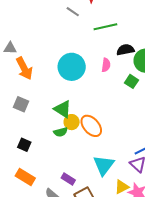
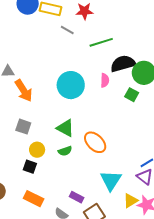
black semicircle: (125, 50) -> (123, 64), size x1.4
yellow circle: (72, 122) -> (37, 150), moved

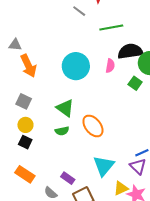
yellow circle: (37, 150) -> (25, 125), moved

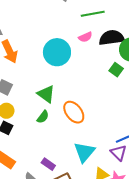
pink semicircle: (110, 66) -> (85, 37), moved, turned 56
green semicircle: (62, 131) -> (43, 117), turned -40

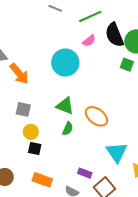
black semicircle: (112, 38) -> (115, 35), turned -90

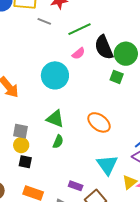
gray square: (23, 109) -> (20, 131), moved
orange ellipse: (96, 116) -> (99, 122), moved

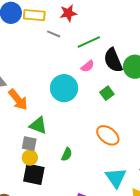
green square: (117, 77) -> (107, 93), moved, turned 32
green triangle: (55, 119) -> (38, 125), moved
black square: (25, 162) -> (34, 174), size x1.6

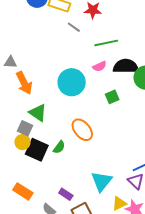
black semicircle: (113, 60) -> (126, 66), turned 100
orange ellipse: (108, 135) -> (82, 130), moved
black square: (34, 174) -> (37, 150), moved

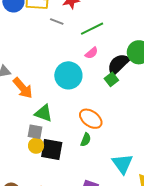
black semicircle: (126, 66) -> (118, 64), moved, turned -30
green semicircle: (59, 147) -> (86, 140), moved

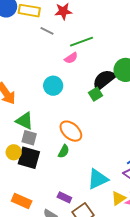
pink semicircle: (92, 53) -> (71, 58), moved
cyan circle: (68, 75) -> (53, 86), size x0.7
gray square: (35, 132) -> (29, 138), moved
cyan triangle: (122, 164) -> (98, 179), turned 35

